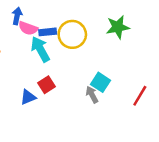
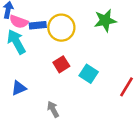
cyan arrow: (40, 49) -> (16, 42), moved
red square: (46, 85) -> (61, 64), moved
gray arrow: (92, 95) -> (53, 109), moved

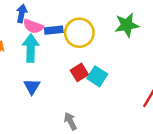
cyan arrow: (16, 42) -> (31, 48), turned 30
cyan square: (89, 74) -> (97, 76), moved
blue triangle: (19, 88) -> (32, 87), moved, turned -35

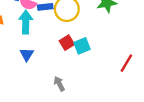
cyan square: (97, 76) -> (82, 46), turned 35

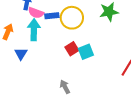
blue triangle: (27, 54) -> (21, 54), moved

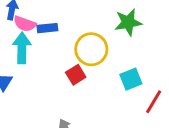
yellow circle: (72, 18) -> (91, 49), moved
cyan square: (86, 52) -> (131, 79), moved

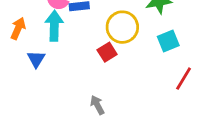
cyan square: (131, 79) -> (168, 41), moved

